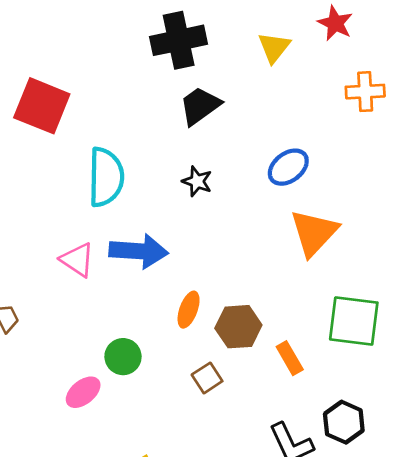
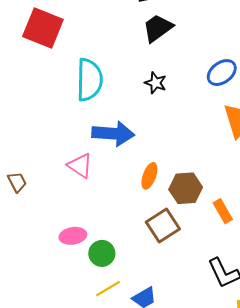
pink triangle: (77, 260) -> (80, 166), moved
green circle: (123, 357) -> (102, 253), moved
brown square: (207, 378) -> (163, 226), size x1.5
pink ellipse: (83, 392) -> (73, 236), turned 30

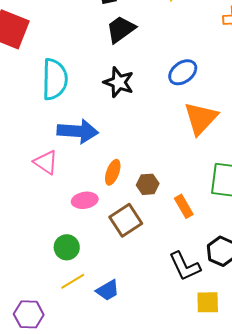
black star: (156, 83) -> (119, 82), size x1.4
brown hexagon: (186, 188) -> (148, 184), size x0.7
pink ellipse: (73, 236) -> (85, 200), moved

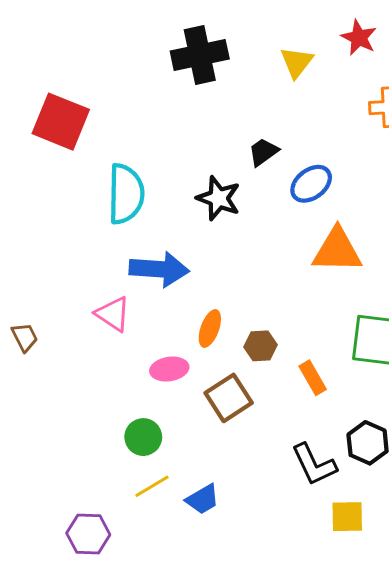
black trapezoid: (121, 29) -> (263, 152), moved, size x0.7
orange triangle: (201, 118) -> (337, 250), turned 48

